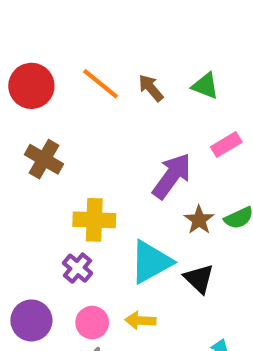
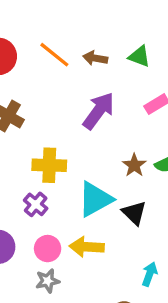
brown arrow: (151, 88) -> (95, 58), turned -40
purple arrow: (172, 176) -> (99, 111), moved
yellow arrow: (140, 320) -> (87, 247), size x1.4

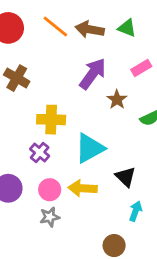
brown arrow: (95, 58) -> (90, 29), size x1.4
brown star: (134, 165) -> (117, 100), moved
black triangle: (134, 213) -> (126, 177), moved

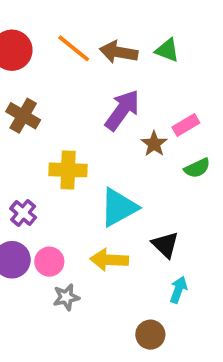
pink rectangle: (141, 68) -> (186, 125), moved
purple cross: (40, 152) -> (23, 213), moved
pink circle: (50, 190) -> (49, 262), moved

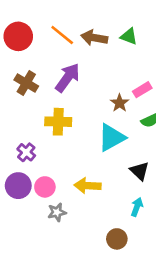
purple arrow: (122, 110) -> (68, 78), moved
cyan triangle: (119, 207) -> (112, 138), moved
black triangle: (165, 245) -> (140, 171), moved

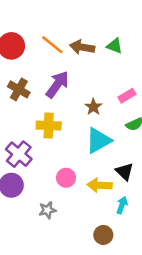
brown star: (120, 103) -> (93, 107), moved
purple cross: (26, 152) -> (19, 154), size x1.5
yellow arrow: (88, 186) -> (100, 185), moved
pink circle: (45, 187) -> (66, 178), moved

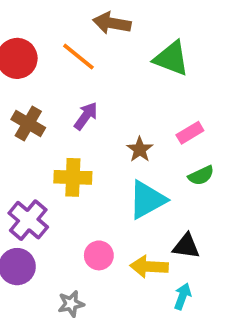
green triangle: (115, 46) -> (171, 58), size x1.5
brown arrow: (82, 47) -> (112, 23), moved
purple arrow: (57, 84) -> (86, 116), size x0.7
black triangle: (124, 172) -> (186, 246), turned -36

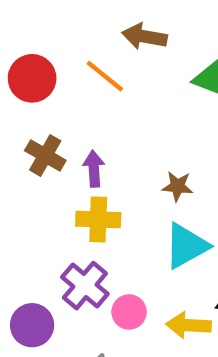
purple arrow: (86, 116) -> (94, 169), moved, turned -40
brown star: (140, 149) -> (178, 186), turned -30
purple cross: (28, 220) -> (85, 286), moved

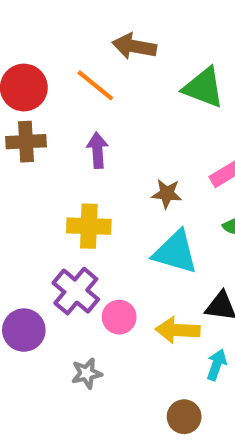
brown cross: (45, 155) -> (26, 142), moved, turned -33
purple arrow: (94, 169) -> (97, 150), moved
cyan triangle: (186, 246) -> (175, 252), turned 45

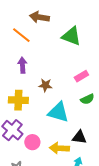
brown star: (167, 194) -> (45, 85), moved

